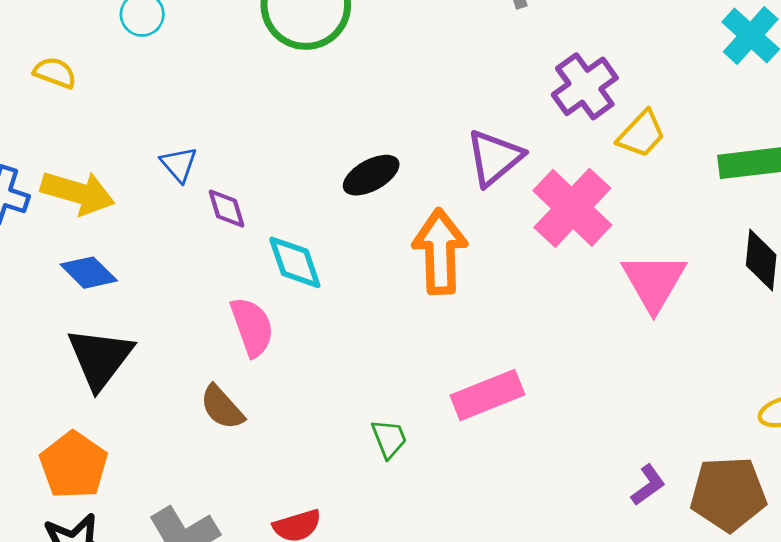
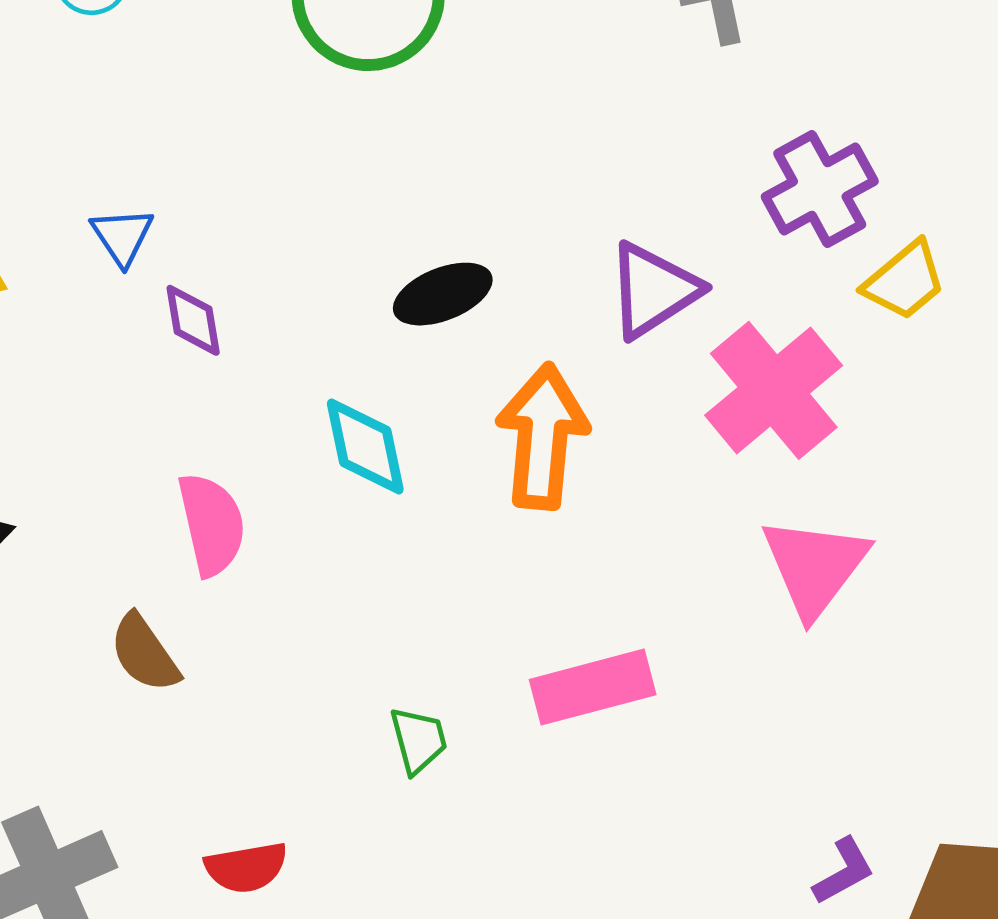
cyan diamond: (295, 262) -> (365, 446), moved
pink triangle: (654, 282) -> (815, 567), moved

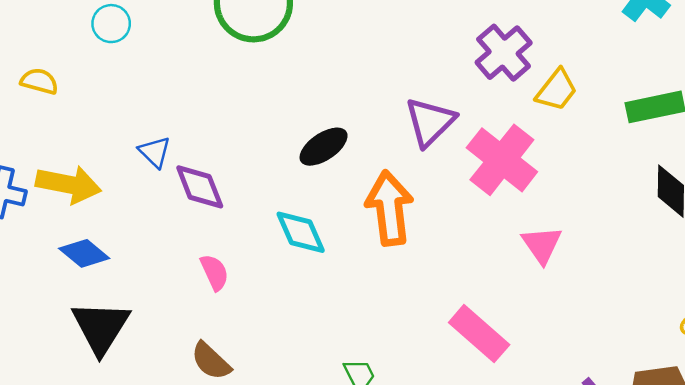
purple diamond: (193, 320) -> (200, 187), size x1.4
pink semicircle: (212, 524) -> (214, 272), moved, size x0.7
pink triangle: (815, 567) -> (542, 245), size x0.7
pink rectangle: (593, 687) -> (479, 334), moved, turned 68

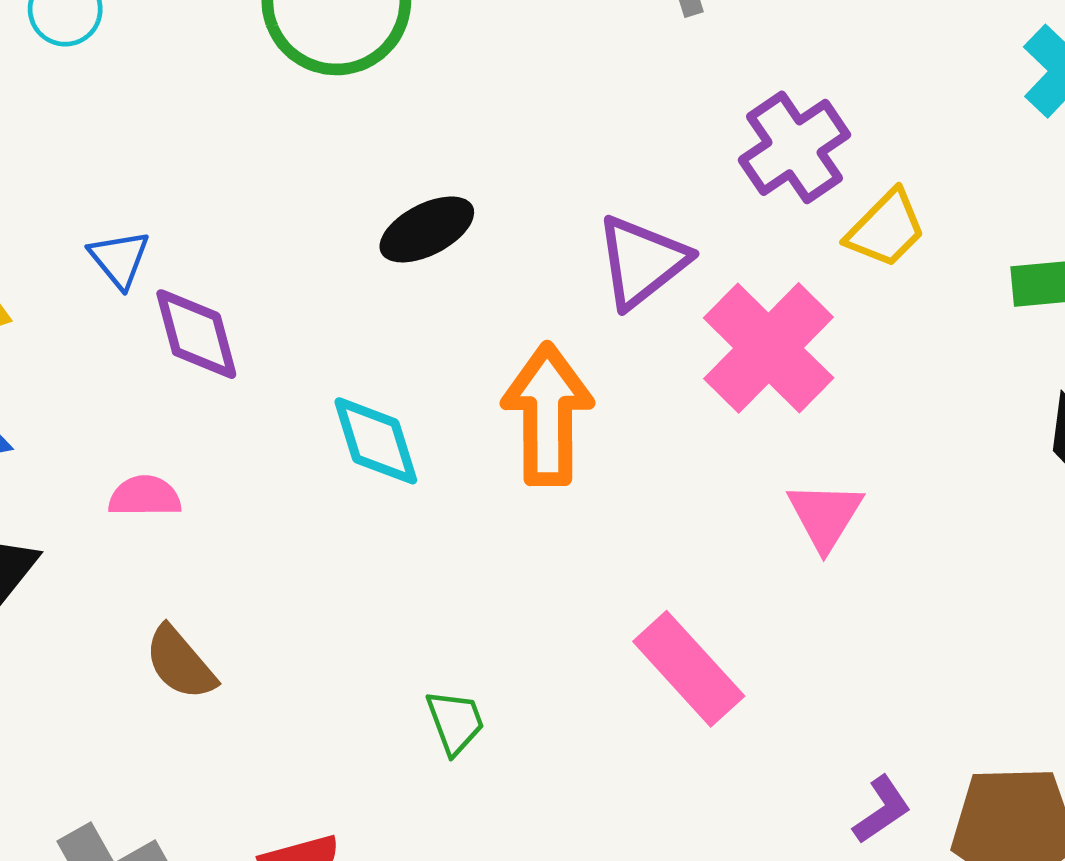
black ellipse: (324, 147) -> (427, 229), moved
pink semicircle: (214, 272) -> (145, 496), moved, turned -72

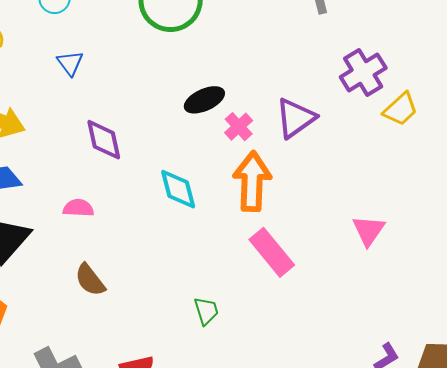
blue triangle: (119, 259) -> (70, 63), moved
pink cross: (769, 348) -> (239, 127), moved, size x0.5
pink rectangle: (689, 669) -> (272, 252), moved

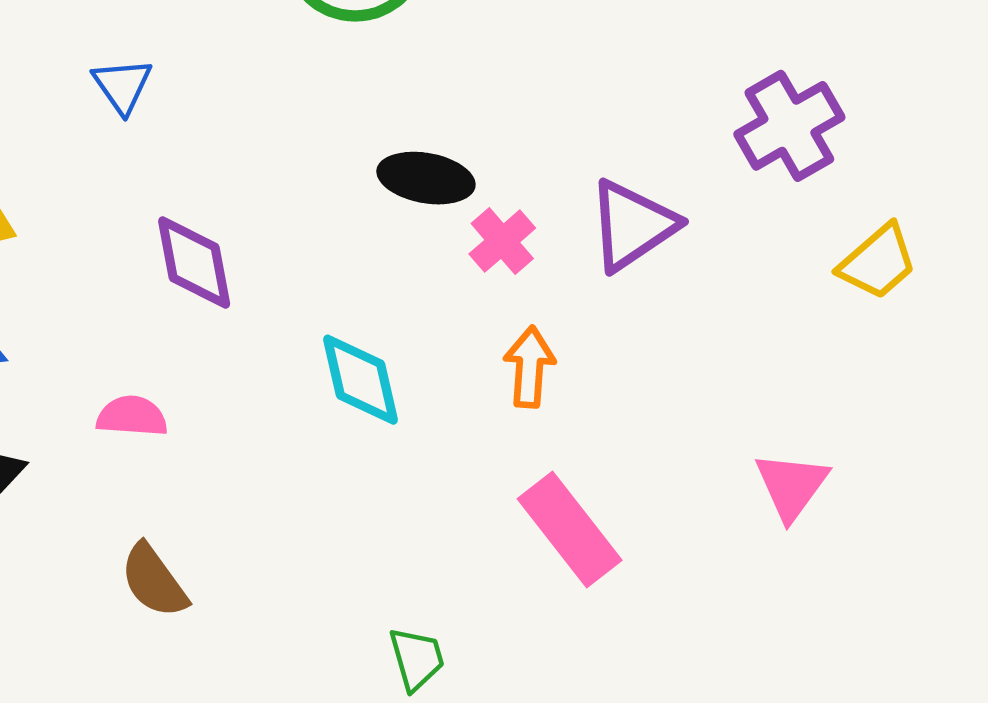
black ellipse: (204, 100) -> (426, 178), turned 33
yellow trapezoid: (400, 109) -> (878, 262), moved
orange arrow: (252, 181) -> (529, 367), size x0.6

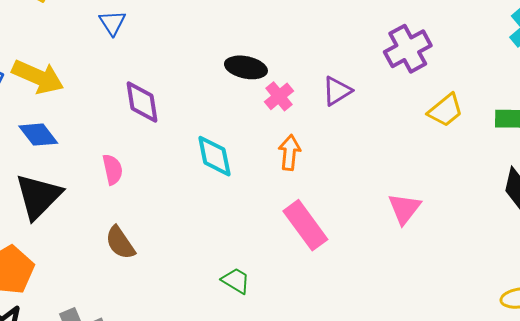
purple triangle: (632, 225) -> (337, 91), size x0.7
pink semicircle: (132, 416) -> (113, 169), turned 72
green trapezoid: (417, 659) -> (236, 281), turned -44

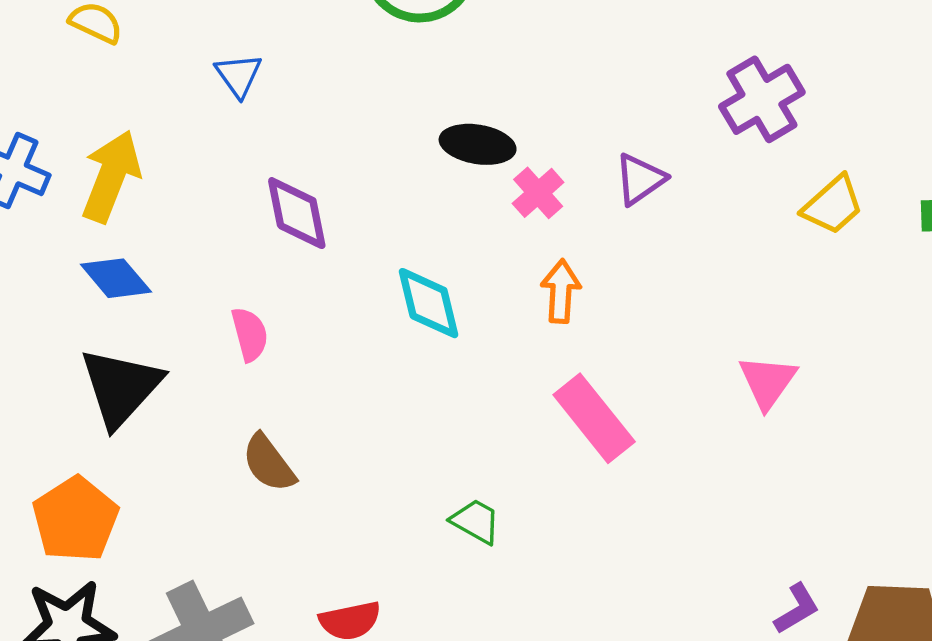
yellow arrow: (38, 77) -> (111, 176), turned -90

